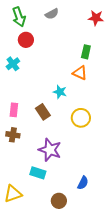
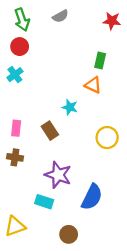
red circle: (26, 40) -> (20, 47), moved
yellow circle: (81, 118) -> (107, 138), moved
blue semicircle: (83, 183) -> (92, 197), moved, size x1.6

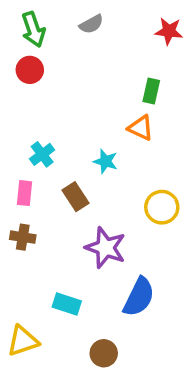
cyan cross: (15, 75) -> (42, 154), moved
purple star: (58, 175) -> (105, 248), moved

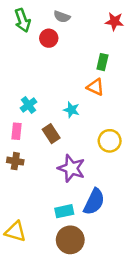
gray semicircle: (91, 24) -> (62, 17), turned 49
red circle: (30, 70) -> (49, 38), moved
cyan rectangle: (67, 304) -> (64, 211), moved, turned -30
yellow triangle: (23, 341) -> (15, 232), turned 35
brown circle: (104, 353) -> (70, 240), size x1.5

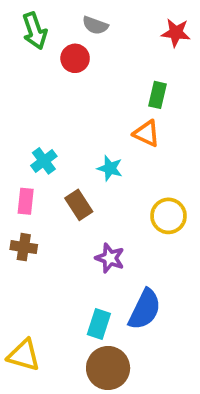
purple star: (71, 168) -> (110, 258), size x0.7
cyan rectangle: (64, 211) -> (99, 324), turned -60

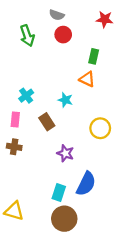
green arrow: (35, 31) -> (27, 36), moved
red circle: (75, 58) -> (63, 35), moved

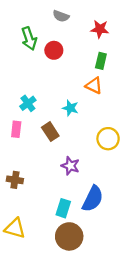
red star: (105, 19) -> (100, 29), moved
red circle: (63, 35) -> (54, 50), moved
brown cross: (14, 147) -> (15, 180), moved

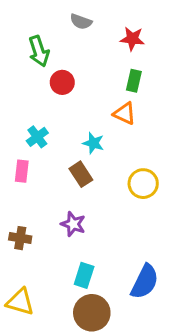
red circle: (54, 50) -> (62, 82), moved
brown rectangle: (50, 132) -> (81, 174), moved
purple star: (70, 166) -> (73, 224), moved
blue semicircle: (93, 199) -> (145, 282), moved

